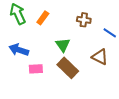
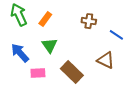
green triangle: (63, 45) -> (50, 45), moved
blue arrow: (19, 50) -> (20, 53), turned 30

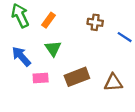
brown triangle: (106, 60) -> (113, 83), moved, turned -30
brown rectangle: (72, 72) -> (77, 77), turned -65

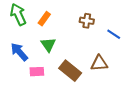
brown rectangle: (77, 77) -> (70, 71), turned 60
brown triangle: (113, 83) -> (99, 63), moved

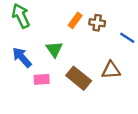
orange rectangle: (44, 19) -> (75, 20), moved

